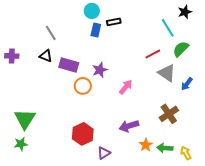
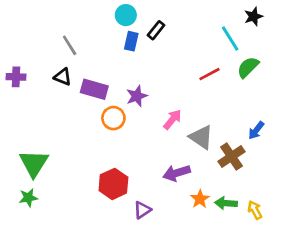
black rectangle: (114, 22) -> (156, 30), turned -40
gray triangle: (167, 73) -> (201, 137), moved
blue arrow: (187, 84) -> (256, 130), moved

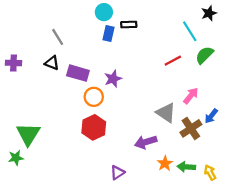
black rectangle: (156, 30) -> (129, 25), turned 49
pink arrow: (172, 119) -> (191, 96), moved
blue arrow: (256, 130) -> (211, 116), moved
red hexagon: (113, 184) -> (94, 127), moved
green star: (28, 198) -> (16, 158), moved

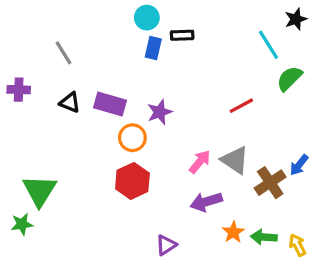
gray line: (58, 37) -> (64, 53), moved
red line: (173, 61) -> (241, 106), moved
black triangle: (52, 63) -> (70, 102), moved
pink arrow: (191, 96) -> (200, 162), moved

